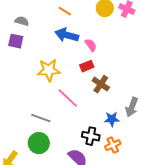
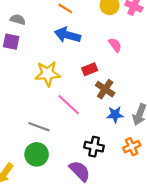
pink semicircle: (91, 45) -> (115, 45), moved
blue star: (112, 119) -> (115, 115), moved
orange cross: (113, 145) -> (132, 147), moved

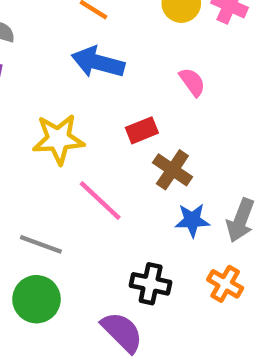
orange cross: (132, 147) -> (225, 284), turned -35

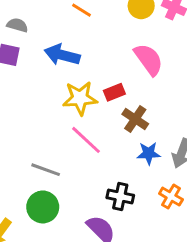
blue arrow: (98, 62) -> (62, 55), moved
pink semicircle: (192, 82) -> (149, 59), size x1.6
yellow star: (58, 139) -> (80, 98), moved

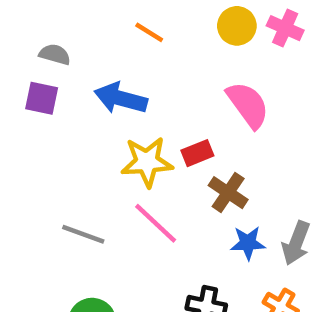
gray line: (46, 170) -> (83, 234), moved

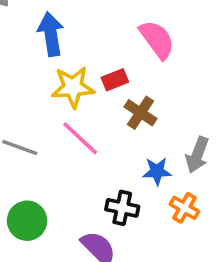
blue arrow: (121, 98) -> (51, 34), turned 66
blue star: (248, 243) -> (157, 171), moved

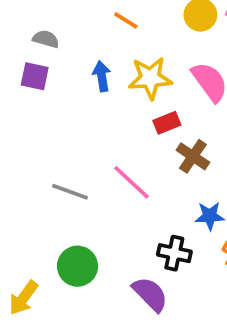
blue arrow: (51, 34) -> (102, 76), size x0.7
yellow star: (73, 87) -> (150, 78), moved

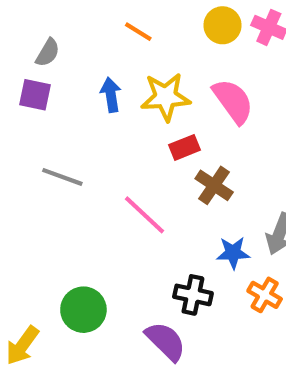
gray semicircle: (46, 39) -> (48, 53), turned 105
gray line: (70, 192) -> (62, 177), moved

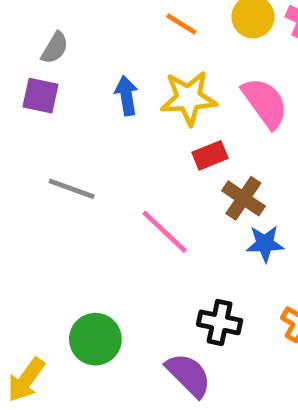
orange line: (138, 32) -> (181, 24), moved
blue star: (233, 253) -> (265, 244), moved

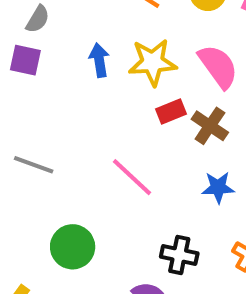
gray line: (72, 189) -> (34, 165), moved
brown cross: (243, 198) -> (210, 126), moved
green circle: (95, 339) -> (73, 247), moved

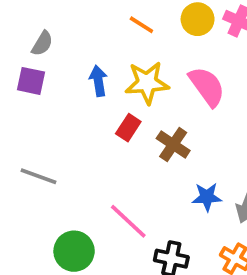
red rectangle: (171, 111) -> (128, 128), moved, turned -35
brown cross: (210, 126) -> (173, 144), moved
pink line: (132, 177) -> (128, 221), moved

